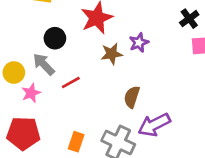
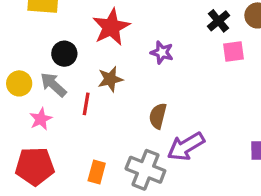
purple star: (139, 43) -> (162, 52), turned -30
brown star: (112, 54) -> (110, 79), moved
yellow circle: (14, 73) -> (19, 83), moved
red line: (71, 83) -> (86, 104), turned -48

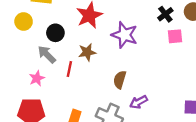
purple star: (162, 52) -> (124, 35), size x1.6
yellow circle: (19, 83) -> (24, 22), moved
purple arrow: (186, 147) -> (139, 102), size x0.7

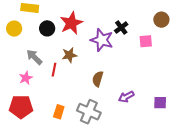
black cross: (165, 14) -> (121, 28), moved
black circle: (55, 33) -> (47, 28), moved
purple arrow: (139, 102) -> (126, 97), moved

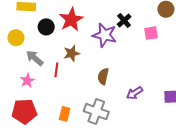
yellow circle: (14, 29) -> (16, 38), moved

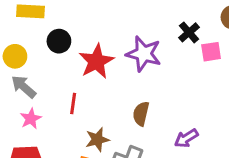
red star: (71, 20) -> (96, 61), moved
black cross: (124, 20) -> (189, 32), moved
brown star: (72, 53) -> (97, 140), moved
gray arrow: (35, 58) -> (24, 87), moved

